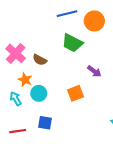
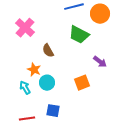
pink cross: (16, 53) -> (25, 28), moved
brown semicircle: (40, 60) -> (48, 51), turned 32

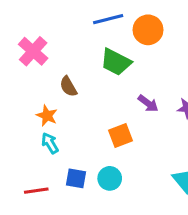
cyan circle: (47, 83) -> (110, 178), moved
cyan arrow: (25, 88) -> (50, 143), moved

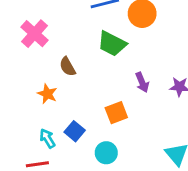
purple arrow: (148, 103) -> (142, 82), turned 30
cyan arrow: (50, 143) -> (47, 138), moved
blue square: (76, 178) -> (75, 131), moved, turned 30

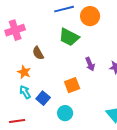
pink cross: (34, 34) -> (15, 30), turned 30
cyan arrow: (47, 138) -> (25, 92), moved

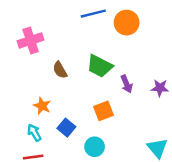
green trapezoid: (69, 37) -> (100, 66), moved
orange star: (24, 72) -> (42, 106), moved
cyan arrow: (25, 92) -> (34, 133), moved

